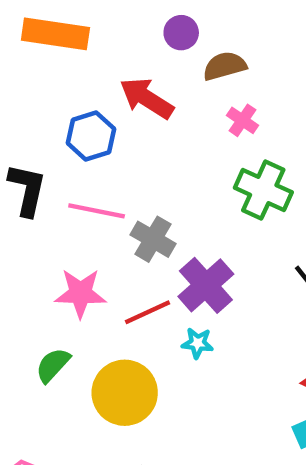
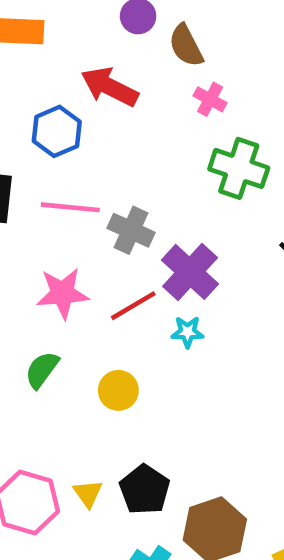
brown semicircle: (225, 66) -> (186, 46), turned -96
yellow circle: (125, 393) -> (118, 390), size x0.6

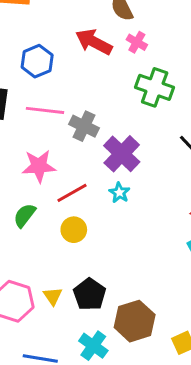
red arrow: (110, 87) -> (94, 42), moved
red line: (133, 306) -> (72, 193), moved
cyan star: (188, 332) -> (119, 193), turned 30

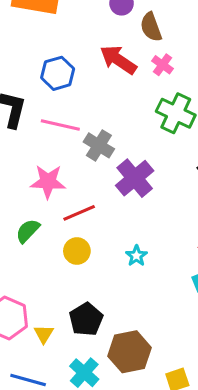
cyan star: (119, 193) -> (136, 256), moved
yellow triangle: (53, 296) -> (44, 334), moved

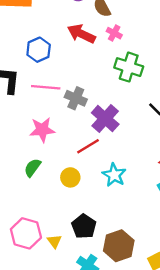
red line: (79, 213) -> (88, 146), moved
cyan star: (136, 256) -> (114, 175), size x1.5

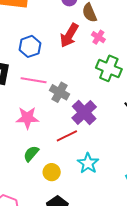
red arrow: (81, 34) -> (69, 35), turned -90
green semicircle: (32, 168) -> (31, 154), moved
yellow circle: (70, 177) -> (52, 172), moved

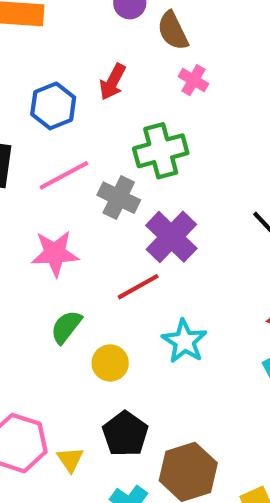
red arrow: (69, 35) -> (113, 82), moved, size x0.7
green cross: (109, 68) -> (161, 151), moved, turned -35
pink line: (34, 80) -> (64, 175), turned -35

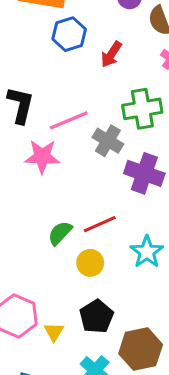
blue hexagon: (53, 106) -> (69, 34), moved
purple cross: (171, 237) -> (144, 173), turned -30
pink star: (55, 253) -> (42, 157), moved
red line: (138, 287) -> (100, 224), moved

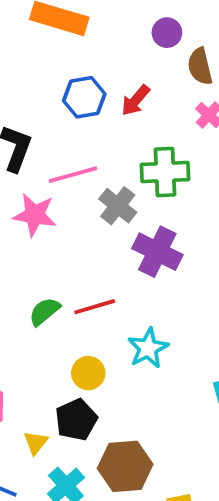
blue hexagon: (69, 34) -> (84, 97), moved
yellow circle: (90, 263) -> (88, 373), moved
yellow triangle: (54, 332) -> (36, 443), moved

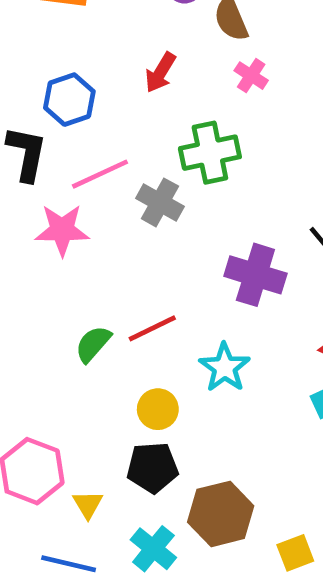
blue hexagon: (84, 97) -> (69, 100), moved
purple cross: (157, 252) -> (255, 275), moved
black pentagon: (76, 420) -> (153, 468), turned 30
yellow triangle: (36, 443) -> (88, 504), moved

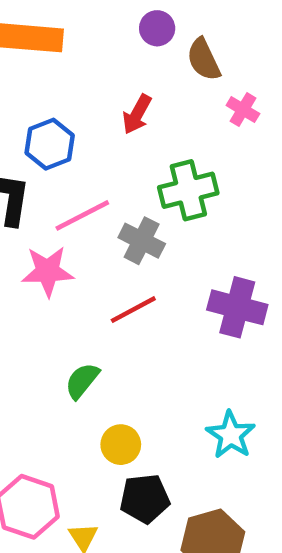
pink cross: (251, 76) -> (243, 110), moved
red line: (152, 328) -> (133, 310), moved
cyan star: (225, 367) -> (231, 435), moved
yellow circle: (158, 409) -> (121, 445), moved

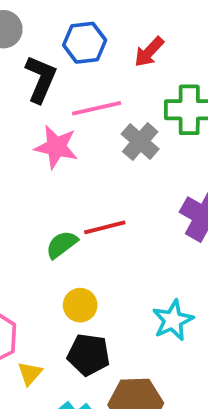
red arrow: (137, 114) -> (149, 52), moved
red line: (133, 310) -> (105, 227), moved

